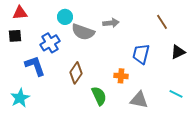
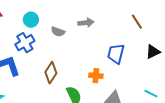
cyan circle: (65, 17) -> (31, 20), moved
gray semicircle: (83, 32) -> (58, 32), size x0.6

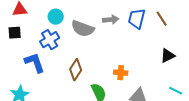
gray semicircle: (58, 32) -> (83, 29), size x1.6
black triangle: (153, 52) -> (168, 56), moved
blue trapezoid: (116, 54) -> (137, 19), moved

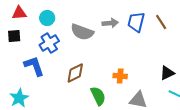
cyan circle: (56, 17) -> (47, 18), moved
black triangle: (168, 56) -> (167, 73), moved
brown diamond: (76, 70) -> (75, 73), turned 30

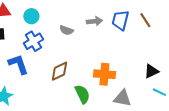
gray semicircle: (82, 32) -> (66, 30), size x0.6
orange cross: (120, 76) -> (104, 74), size x1.5

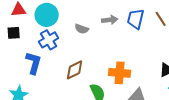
cyan circle: (31, 16) -> (47, 15), size x1.5
blue L-shape: (18, 64) -> (34, 63), turned 35

